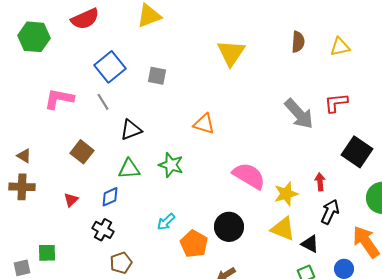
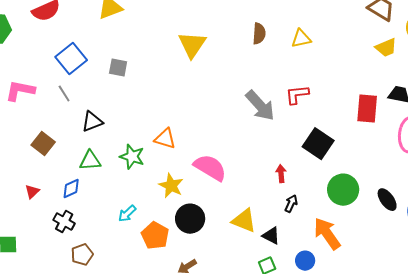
orange triangle: (204, 124) -> (165, 139), moved
yellow star: (286, 194) -> (171, 186), moved, turned -30
black arrow: (330, 212) -> (291, 204), size x0.7

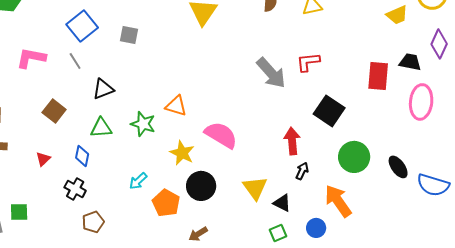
red arrow: (281, 174) -> (292, 141), size x1.5
blue diamond: (71, 189) -> (82, 156), turned -55
yellow triangle: (244, 221) -> (255, 188), turned 32

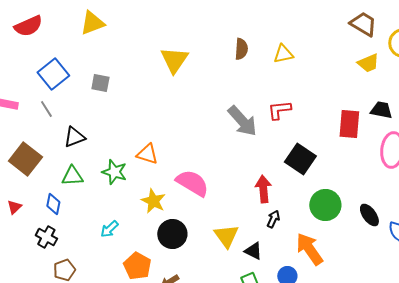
brown square: (54, 111) -> (25, 159), size x1.4
orange pentagon: (166, 203) -> (137, 266), moved

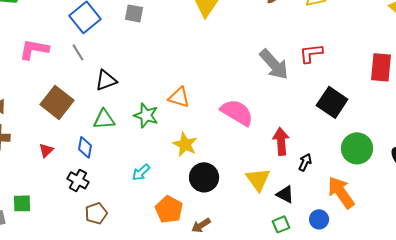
gray square: (100, 83) -> (134, 13), moved
pink semicircle: (192, 183) -> (237, 112), moved
red arrow: (263, 189) -> (281, 141), moved

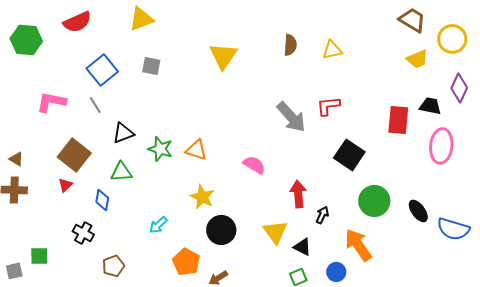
pink semicircle: (237, 112) -> (254, 165), size x0.7
green star: (146, 115) -> (160, 149), moved
red triangle: (46, 150) -> (65, 185), moved
black cross: (78, 180) -> (83, 233), moved

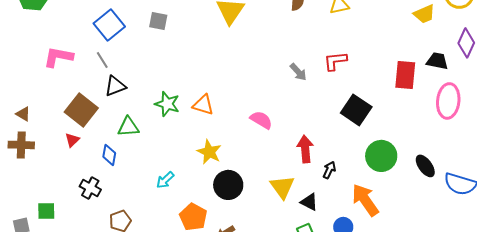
gray arrow: (291, 117) -> (298, 72), size x0.6
black triangle: (123, 133) -> (115, 86), moved

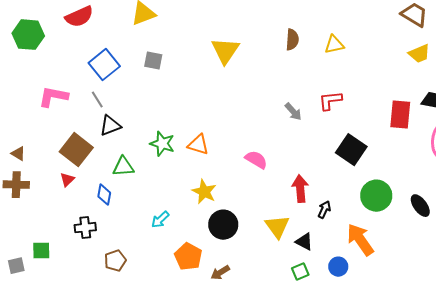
black cross: (90, 188) -> (85, 228), turned -35

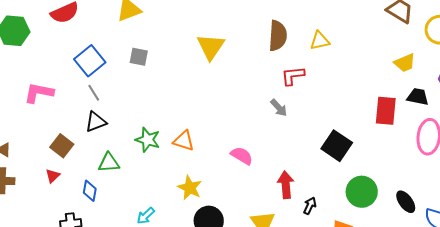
brown semicircle: (292, 40) -> (278, 36), size x1.4
yellow trapezoid: (419, 54) -> (405, 63), moved
gray line: (97, 100) -> (94, 93), moved
red L-shape: (330, 101) -> (293, 76), moved
brown square: (76, 150) -> (62, 146), size x0.7

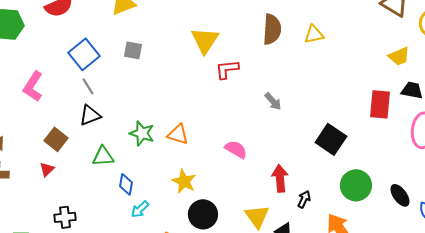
red L-shape: (293, 76) -> (227, 69), moved
pink L-shape: (39, 93) -> (33, 86), turned -68
blue diamond: (90, 191) -> (126, 184), moved

